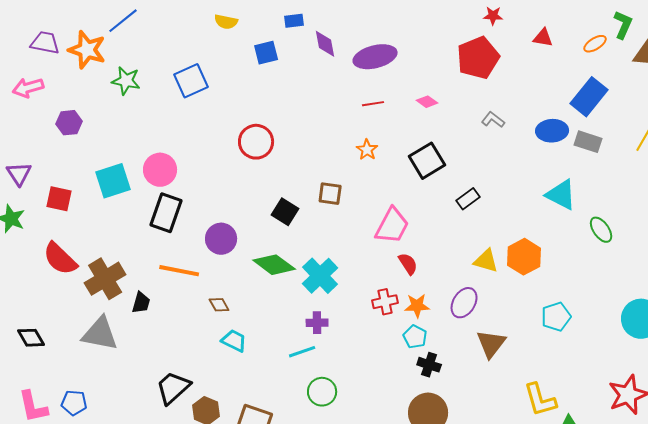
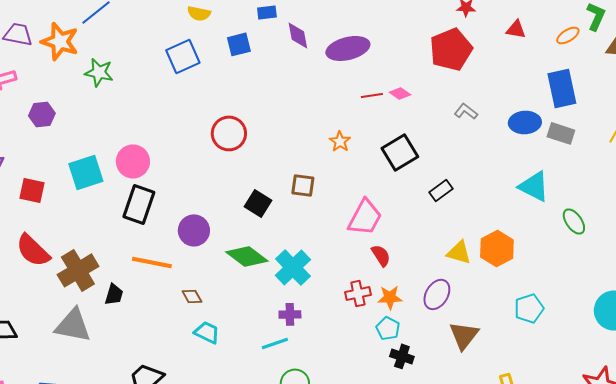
blue square: (191, 81) -> (183, 56), moved
blue rectangle: (589, 97) -> (562, 88), turned -51
red line: (373, 104) -> (372, 95), moved

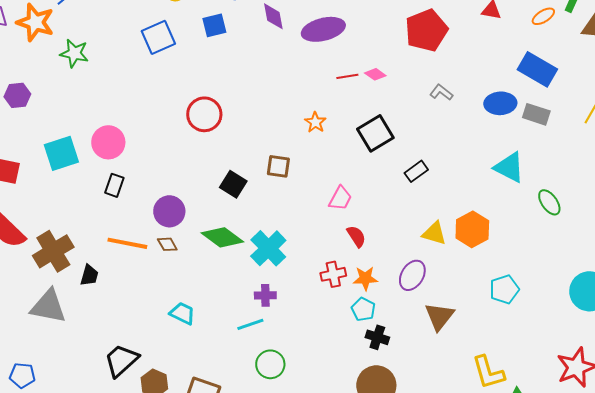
blue rectangle: (562, 88) -> (537, 69), turned -48
black rectangle: (139, 204) -> (114, 185), size x0.6
pink trapezoid: (365, 217) -> (340, 198), size x0.7
brown diamond: (192, 296) -> (167, 244), moved

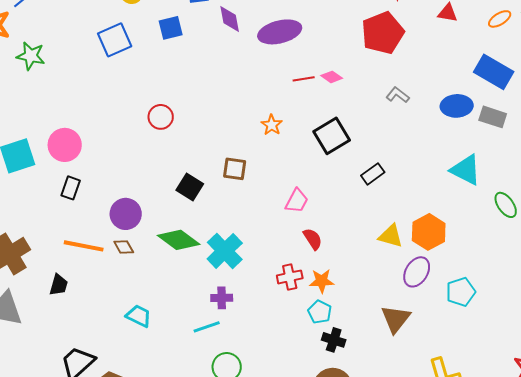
red circle: (204, 114) -> (161, 117), size x0.7
black trapezoid: (89, 275) -> (59, 285), moved
purple ellipse: (412, 275) -> (417, 272), moved

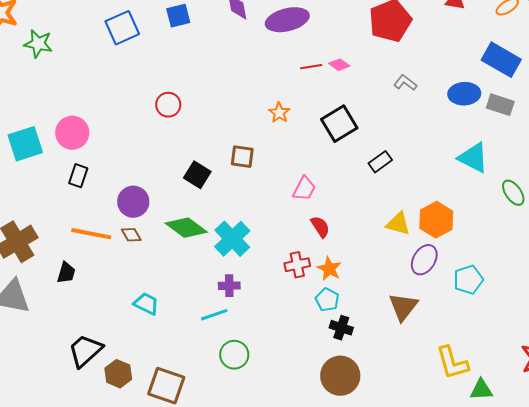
orange star: (322, 281) -> (329, 269), turned 30

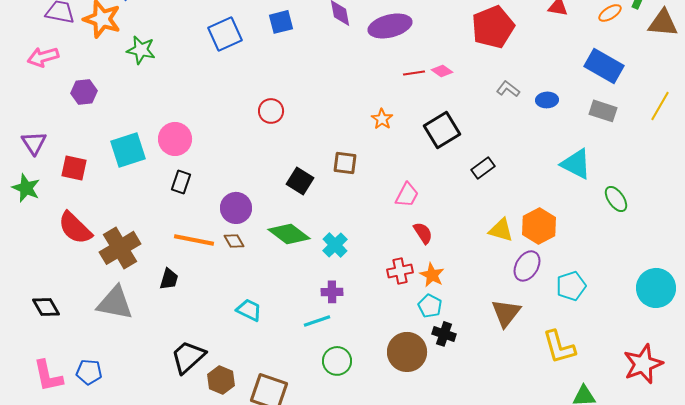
blue ellipse: (464, 94) -> (547, 100), moved, size x0.7
cyan cross: (232, 239) -> (335, 245), size x0.7
yellow L-shape: (452, 363) -> (559, 347), moved
brown circle: (340, 376) -> (407, 352), moved

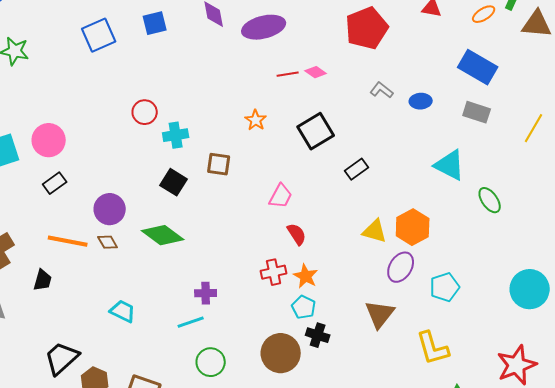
yellow line: (660, 106) -> (534, 128), moved
black rectangle: (181, 182) -> (55, 183), turned 35
cyan cross: (335, 245) -> (176, 135), moved, turned 35

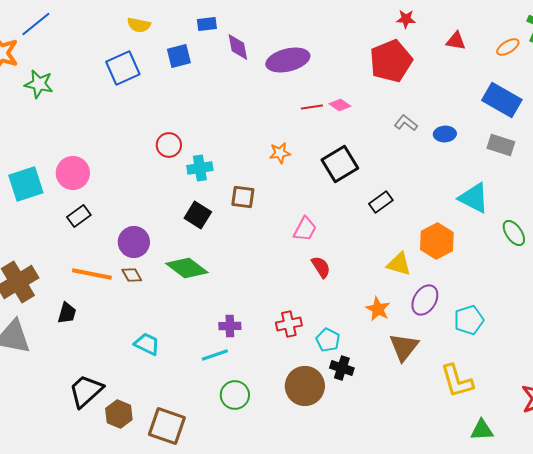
orange star: (256, 120) -> (280, 153), turned 30
orange hexagon: (413, 227) -> (437, 241), moved
red cross: (274, 272) -> (289, 324), moved
orange star: (306, 276) -> (378, 309), moved

